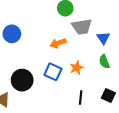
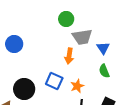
orange arrow: (58, 43) -> (69, 56), moved, turned -63
orange star: (77, 68) -> (77, 86), moved

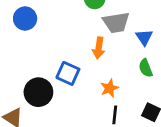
blue circle: (14, 44) -> (25, 18), moved
blue square: (54, 81) -> (68, 73), moved

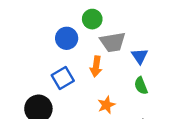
blue circle: (25, 18) -> (67, 38), moved
blue square: (68, 73) -> (63, 78), moved, turned 35

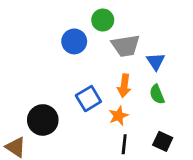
orange arrow: (96, 66) -> (124, 86), moved
blue square: (63, 78) -> (88, 99), moved

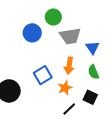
black square: (163, 141) -> (90, 97), moved
black line: (124, 144) -> (69, 109), turned 40

